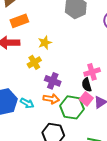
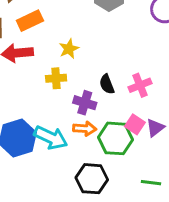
yellow cross: (34, 62) -> (56, 78), turned 32
black semicircle: (87, 85) -> (107, 84), moved
cyan arrow: (27, 103) -> (51, 138), size x1.6

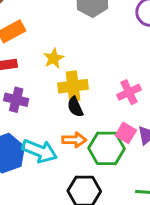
yellow cross: (56, 78) -> (73, 86), moved, size x1.4
black semicircle: (107, 84) -> (75, 107), moved
purple cross: (85, 103) -> (16, 100), moved

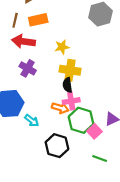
pink cross: (129, 92) -> (71, 101), moved
pink square: (126, 133) -> (94, 131), moved
cyan arrow: (40, 151) -> (32, 121), moved, size x0.6

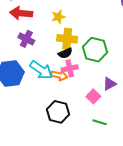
black semicircle: (67, 85) -> (65, 53), turned -104
green hexagon: (81, 120) -> (95, 50), moved
cyan arrow: (32, 121) -> (41, 70), moved, size x1.6

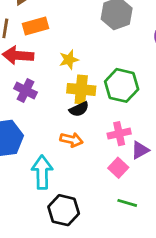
green hexagon: (95, 50) -> (122, 85), moved
pink cross: (70, 68) -> (119, 134), moved
cyan arrow: (41, 70) -> (42, 172), moved, turned -125
black hexagon: (58, 112) -> (64, 210), moved

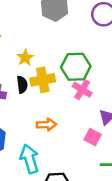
black semicircle: (79, 109) -> (22, 85), moved, turned -56
pink cross: (119, 134) -> (82, 90), moved, turned -30

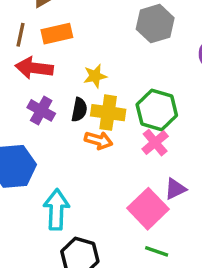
orange arrow: (46, 125) -> (99, 140), moved
pink square: (93, 137) -> (148, 209), size x1.6

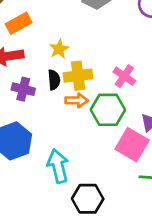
green hexagon: (157, 110) -> (108, 110), moved
pink cross: (155, 143) -> (124, 76), moved

